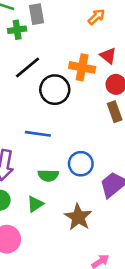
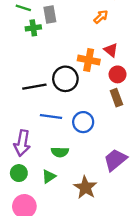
black line: (27, 67) -> (34, 87), moved, turned 30
blue circle: (81, 164) -> (83, 122), moved

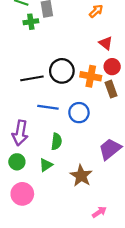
orange cross: (89, 60) -> (91, 76), moved
green semicircle: (60, 152) -> (57, 141), turned -84

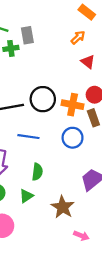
red triangle: (106, 43) -> (88, 62), moved
blue circle: (79, 113) -> (73, 138), moved
pink arrow: (99, 212) -> (81, 236), moved, turned 56

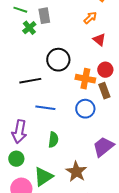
green cross: (11, 48) -> (29, 28), turned -32
black circle: (43, 99) -> (58, 60), moved
green triangle: (26, 196) -> (43, 177), moved, size x1.5

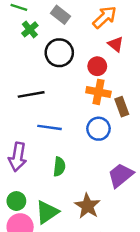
gray rectangle: (44, 16) -> (61, 15), moved, turned -42
orange arrow: (90, 18) -> (105, 17), size x1.5
black circle: (58, 60) -> (59, 53), moved
red circle: (105, 70) -> (97, 66), moved
green circle: (16, 159) -> (16, 201), moved

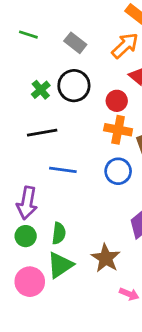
green cross: (30, 29) -> (41, 90), moved
green semicircle: (59, 167) -> (59, 233), moved
green circle: (16, 201) -> (26, 236), moved

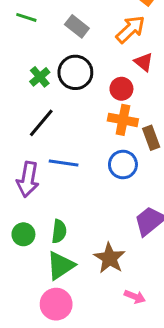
black line: (42, 133) -> (41, 123), turned -40
purple arrow: (27, 203) -> (28, 179), moved
pink circle: (30, 282) -> (56, 304), moved

